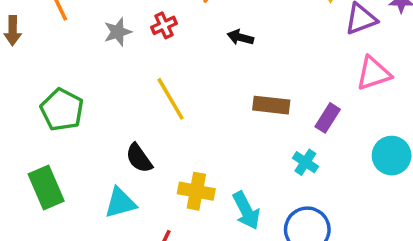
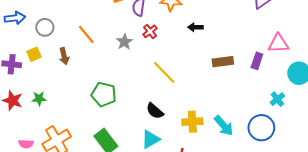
pink triangle: (374, 73) -> (278, 43), moved, turned 30
cyan cross: (305, 162) -> (277, 99), moved, turned 32

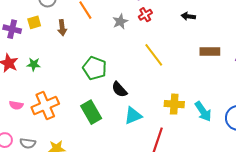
black semicircle: (155, 111) -> (119, 89), moved

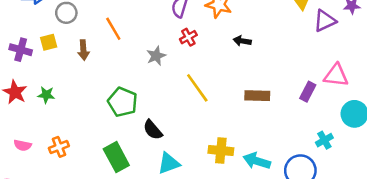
gray star: (120, 21) -> (156, 56), moved
brown rectangle: (210, 52) -> (257, 96), moved
orange cross: (45, 106) -> (59, 147), size x0.6
cyan arrow: (203, 111) -> (257, 161), turned 140

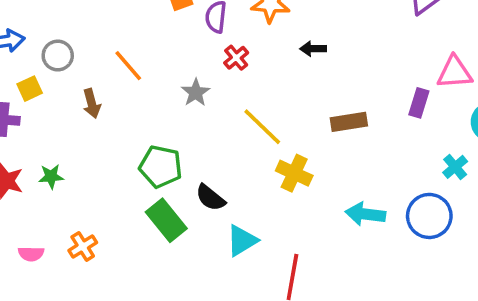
yellow square: (49, 42) -> (30, 89), moved
yellow cross: (221, 150) -> (294, 173), moved, turned 30
green rectangle: (116, 157) -> (166, 220), moved

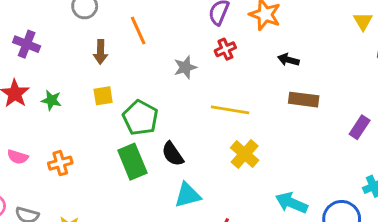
yellow square: (30, 89) -> (103, 96), moved
brown rectangle: (349, 122) -> (304, 100), moved
yellow line: (262, 127) -> (230, 110), turned -51

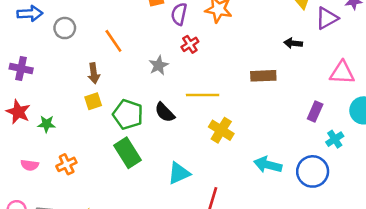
brown arrow: (100, 52) -> (94, 73), moved
black arrow: (288, 60) -> (293, 43), moved
green star: (51, 100) -> (47, 124), moved
purple rectangle: (360, 127) -> (315, 112), moved
black semicircle: (173, 154) -> (165, 112), moved

